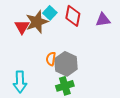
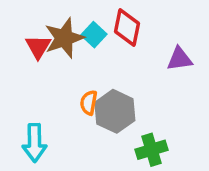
cyan square: (50, 13) -> (94, 35), moved
purple triangle: (103, 20) -> (179, 59), moved
green cross: (65, 86) -> (152, 150), moved

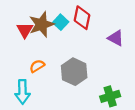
purple triangle: (179, 59) -> (116, 38), turned 36
orange semicircle: (89, 103) -> (37, 66), moved, turned 48
green cross: (152, 150) -> (110, 96), moved

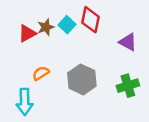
brown star: (42, 24) -> (46, 27), size x0.6
red triangle: (25, 30) -> (27, 33), turned 30
green cross: (110, 96) -> (128, 86), moved

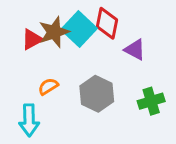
cyan square: (67, 25) -> (79, 29), size x1.6
brown star: (46, 27) -> (54, 32), size x1.5
purple triangle: (128, 42) -> (135, 50), moved

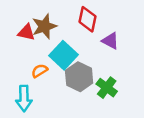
cyan square: (79, 29) -> (64, 55), moved
red triangle: (32, 39) -> (26, 32), turned 42
green cross: (151, 101) -> (107, 88), moved, turned -36

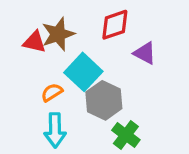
red diamond: (88, 19) -> (115, 25), turned 60
green cross: (107, 88) -> (126, 135), moved
cyan arrow: (24, 98) -> (55, 130), moved

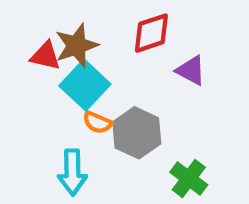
cyan square: (83, 72) -> (85, 85), moved
orange semicircle: (52, 92) -> (97, 122), moved, turned -125
green cross: (126, 135) -> (189, 178), moved

